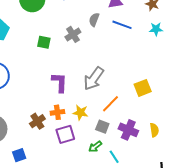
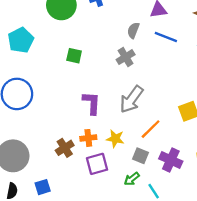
gray cross: (73, 34) -> (126, 57), moved

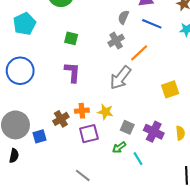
purple L-shape: (92, 103) -> (72, 72), moved
orange line: (151, 129) -> (139, 53), moved
blue square: (43, 187) -> (40, 136), moved

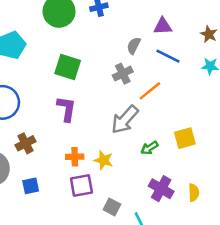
green square: (71, 38) -> (68, 67), size x1.5
brown cross: (61, 119) -> (25, 143), moved
gray square: (127, 127) -> (112, 207), moved
blue square: (40, 136) -> (31, 186), moved
green arrow: (119, 147) -> (149, 148), moved

